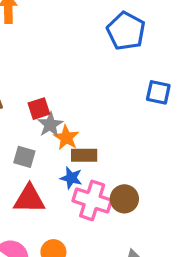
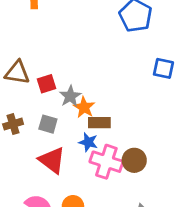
red square: (39, 109) -> (47, 84), moved
red triangle: (29, 199) -> (52, 160), turned 36

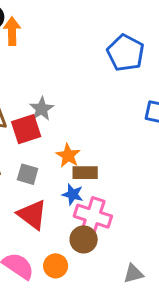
red square: (47, 84) -> (26, 129), size x1.4
gray star: (70, 96) -> (42, 109), moved
brown circle: (134, 160) -> (84, 239), moved

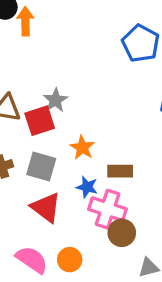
brown rectangle: (85, 173) -> (120, 171), moved
gray square: (28, 174) -> (41, 166), size x1.4
brown circle: (84, 239) -> (122, 233), moved

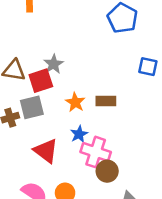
gray square: (41, 166) -> (32, 107), moved, turned -30
brown rectangle: (120, 171) -> (106, 101), moved
blue star: (87, 187) -> (79, 134), turned 30

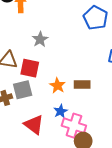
gray star: (54, 64) -> (40, 39), moved
red square: (41, 81) -> (30, 68), turned 30

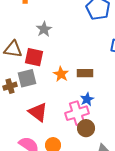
blue star: (61, 111) -> (87, 99), moved
pink cross: (74, 126) -> (77, 113), turned -35

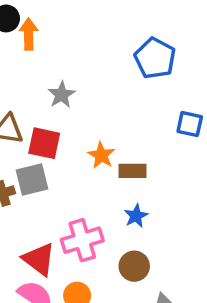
orange star: (61, 74) -> (101, 155), moved
red triangle: (38, 112) -> (39, 259), moved
pink cross: (77, 113) -> (82, 240), moved

